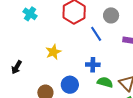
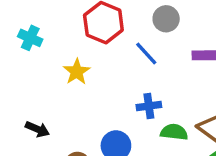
yellow star: (53, 52) -> (77, 72), moved
black arrow: (17, 67) -> (37, 129), moved, turned -88

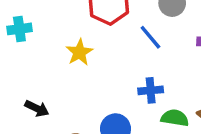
cyan cross: (30, 38) -> (19, 29), moved, turned -35

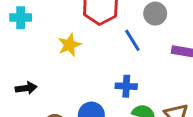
black arrow: (37, 108) -> (26, 88), turned -42

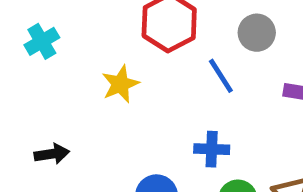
cyan cross: (21, 18) -> (42, 41), turned -30

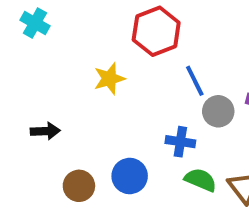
gray circle: (257, 33) -> (218, 111), moved
cyan cross: (42, 41) -> (35, 23), moved, turned -36

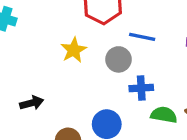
blue line: (195, 81) -> (142, 37), turned -40
gray circle: (218, 111) -> (118, 59), moved

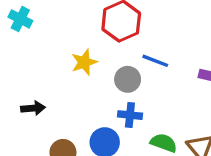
blue cross: (141, 88) -> (130, 115), moved

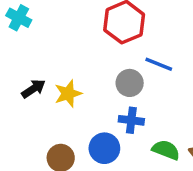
yellow star: (84, 62) -> (68, 94), moved
black arrow: (33, 108) -> (33, 89), moved, turned -30

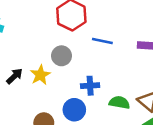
gray circle: (130, 83) -> (62, 56), moved

